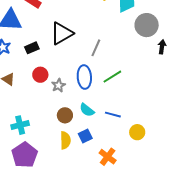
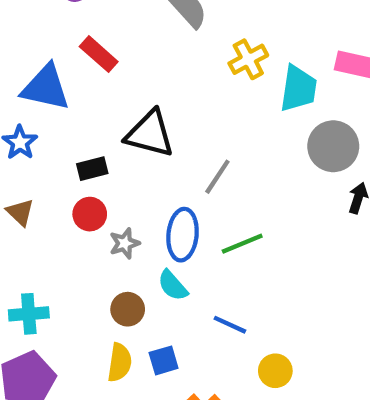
black triangle: (62, 33) -> (150, 134), turned 35
black rectangle: (32, 48) -> (92, 169), moved
cyan semicircle: (87, 110) -> (173, 285), moved

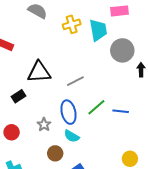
yellow cross: (248, 59) -> (72, 24), turned 30
gray line: (217, 177) -> (75, 81), turned 48
red circle: (90, 214) -> (12, 132), moved
blue line: (230, 325) -> (121, 111), moved

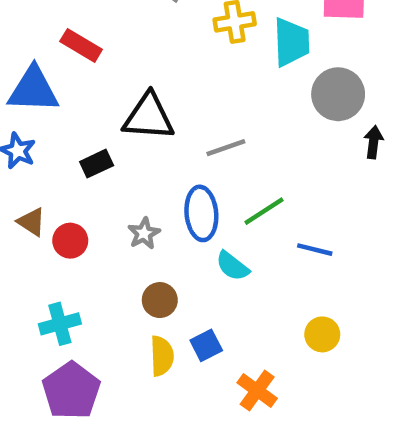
blue line: (121, 111) -> (315, 250), moved
cyan semicircle: (72, 136) -> (232, 266), moved

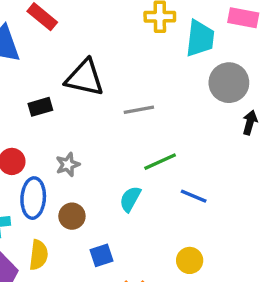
blue ellipse: (201, 213) -> (33, 198), moved
cyan semicircle: (232, 266) -> (130, 199), turned 72
yellow semicircle: (162, 356) -> (39, 255), moved

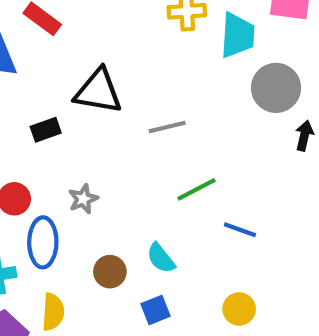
cyan semicircle: (130, 199) -> (161, 258), moved, turned -64
brown circle: (72, 216) -> (110, 272), moved
blue square: (102, 255) -> (156, 310), moved

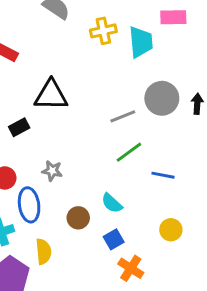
gray circle: (276, 88) -> (162, 98), moved
gray line: (167, 127) -> (123, 116), moved
gray star: (83, 199) -> (52, 171), turned -30

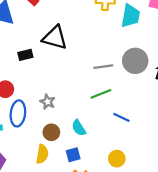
gray star: (52, 171) -> (48, 102), moved
yellow semicircle: (43, 252) -> (42, 154), moved

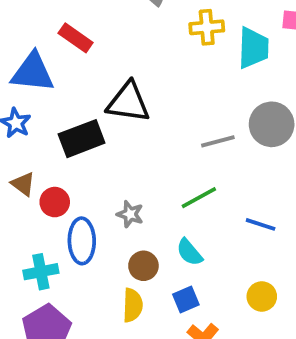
black rectangle: (25, 55) -> (82, 139), size x1.6
green line: (101, 94) -> (199, 198), moved

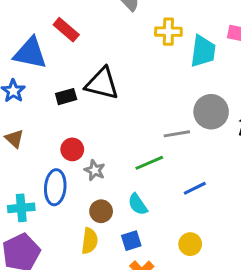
black rectangle: (82, 139) -> (66, 97), moved, size x0.6
gray line: (218, 141) -> (177, 134), moved
red circle: (55, 202) -> (72, 149), moved
blue line: (261, 224) -> (195, 188), turned -50

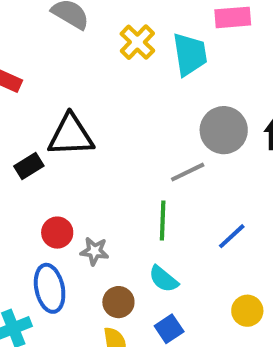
yellow cross: (168, 32) -> (137, 42), turned -30
green line: (149, 163) -> (163, 220), turned -48

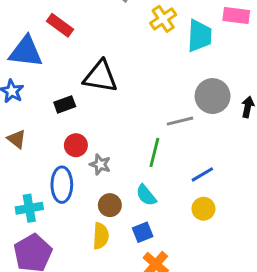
black rectangle: (29, 166) -> (65, 104), moved
yellow circle: (247, 311) -> (203, 209), moved

